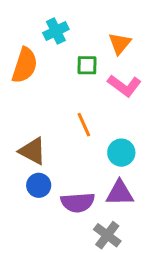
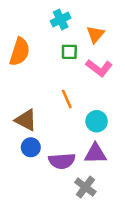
cyan cross: (56, 31) -> (61, 20), moved

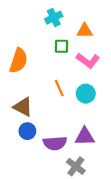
orange triangle: (95, 34) -> (85, 31), turned 49
orange semicircle: (20, 52) -> (19, 61), moved
cyan circle: (97, 121) -> (86, 94), moved

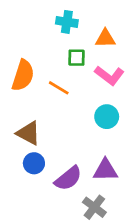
cyan cross: (54, 18) -> (67, 22), turned 35
orange line: (59, 88) -> (59, 88), moved, turned -35
purple semicircle: (55, 143) -> (68, 178), turned -35

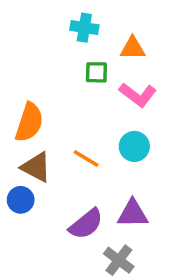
orange semicircle: (23, 75) -> (29, 122), moved
orange line: (59, 88) -> (86, 159), moved
blue circle: (34, 163) -> (21, 200), moved

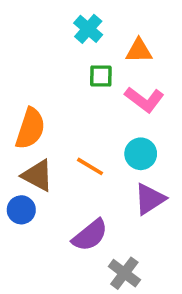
cyan cross: (84, 28) -> (88, 29), turned 32
purple triangle: (133, 214) -> (150, 199), moved, turned -32

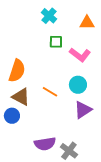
orange triangle: (139, 51) -> (87, 23), moved
purple semicircle: (90, 235) -> (45, 144), moved, turned 30

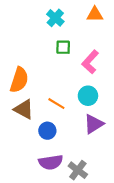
orange triangle: (87, 23) -> (95, 15), moved
pink L-shape: (80, 55) -> (90, 62), turned 95
blue circle: (12, 116) -> (47, 131), moved

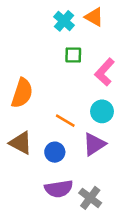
orange triangle: (95, 15) -> (94, 17), moved, turned 30
brown triangle: (24, 109) -> (21, 143), moved
purple triangle: (94, 124) -> (94, 144), moved

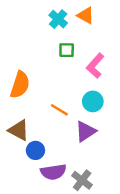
blue circle: (55, 152) -> (35, 150), moved

